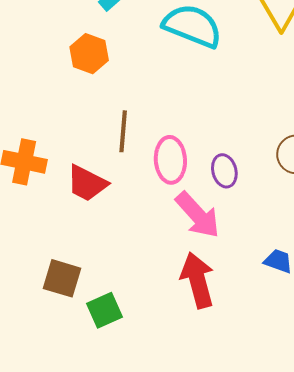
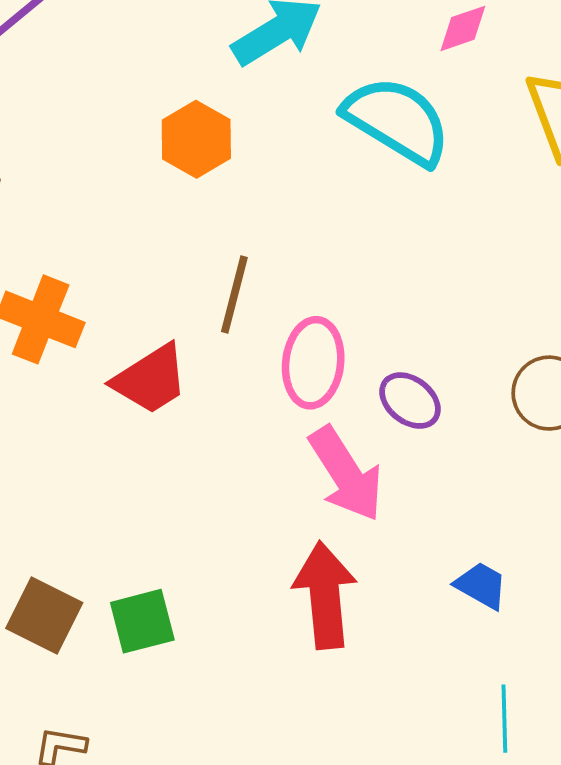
purple ellipse: (224, 171) -> (410, 401), turned -48
red trapezoid: (87, 183) -> (150, 379), turned -69
brown square: (62, 278) -> (44, 616), moved

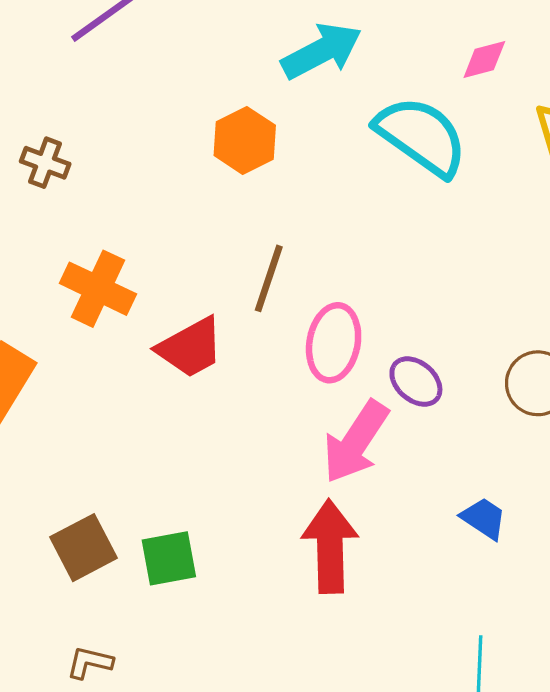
pink arrow: (346, 474) -> (356, 442), turned 62
blue trapezoid: (481, 586) -> (484, 518), moved
brown square: (44, 616) -> (84, 548), turned 32

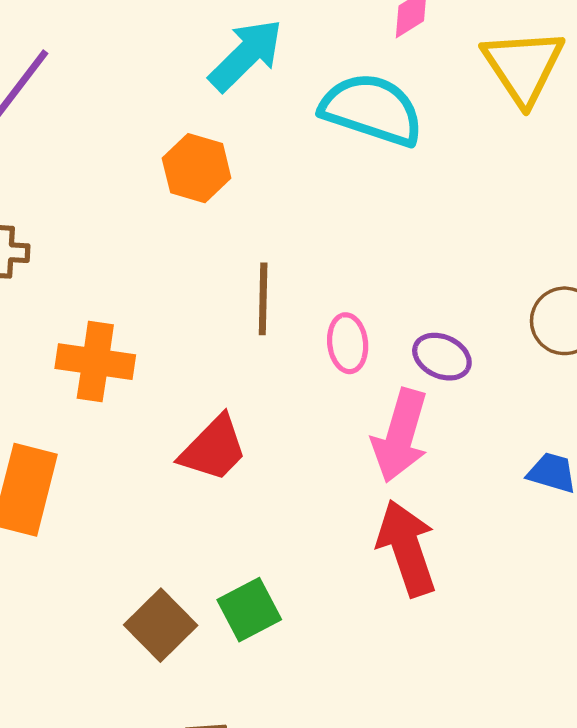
pink ellipse: (334, 343) -> (348, 343), size x0.7
red trapezoid: (190, 348) -> (214, 449), moved

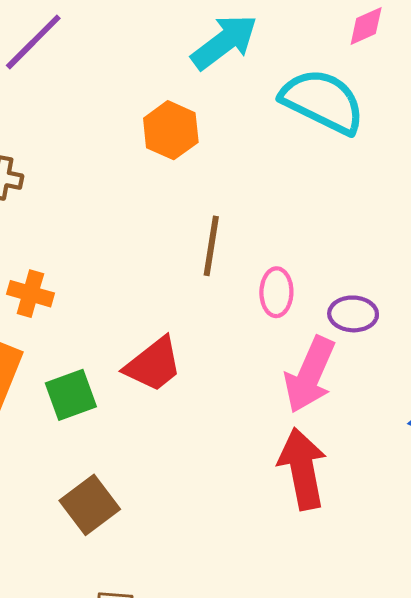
purple ellipse: (442, 357) -> (353, 314), turned -30
orange cross: (95, 362) -> (30, 294), moved, size x0.7
green square: (249, 610) -> (71, 395), moved

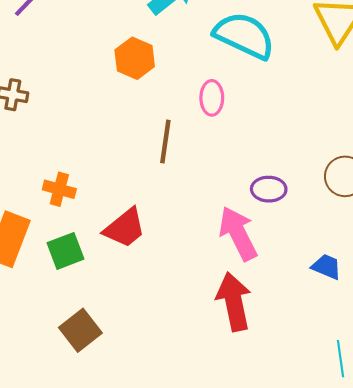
pink ellipse: (276, 292) -> (212, 98), moved
orange cross: (30, 294) -> (59, 189), moved
pink arrow: (310, 375) -> (238, 234), turned 130

